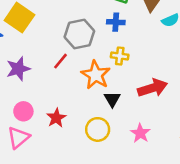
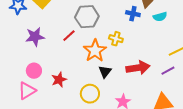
blue cross: (116, 22) -> (133, 14), moved

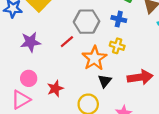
blue cross: (133, 14) -> (119, 19), moved

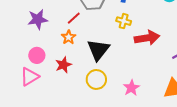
orange star: (94, 58) -> (69, 37), moved, size x0.6
red arrow: (140, 77) -> (147, 38), moved
black triangle: (105, 81) -> (98, 50), moved, size x1.6

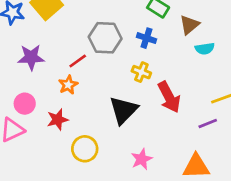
red arrow: (147, 38) -> (169, 97), turned 65
black triangle: (98, 50) -> (123, 110), moved
yellow circle: (96, 79) -> (85, 149), moved

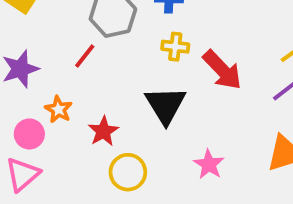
orange star: (68, 85) -> (58, 109), moved
red star: (58, 120) -> (103, 131), moved

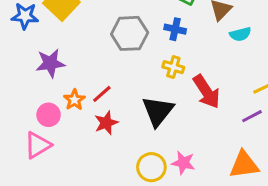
red line: (85, 56) -> (102, 94), moved
pink star: (209, 164) -> (183, 163), turned -30
yellow circle: (128, 172) -> (151, 167), moved

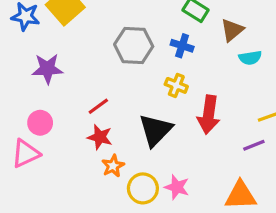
red arrow: (207, 92) -> (209, 115), turned 36
orange star: (74, 100) -> (113, 166), moved
red star: (106, 123) -> (100, 137), turned 30

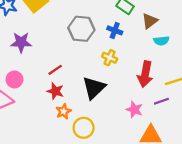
red arrow: (209, 115) -> (145, 74), moved
pink star: (177, 187) -> (134, 110), moved

